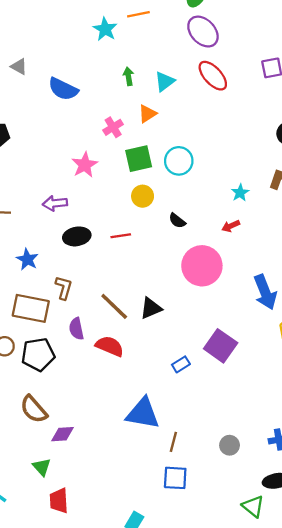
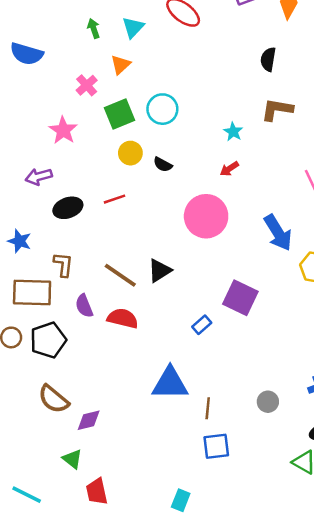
black semicircle: (177, 221) -> (163, 164), moved

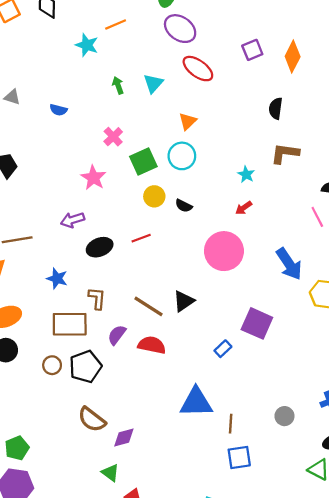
blue semicircle: (27, 54) -> (58, 110), size x0.6
orange triangle: (121, 65) -> (188, 121), moved
purple semicircle: (84, 306) -> (117, 335), turned 60

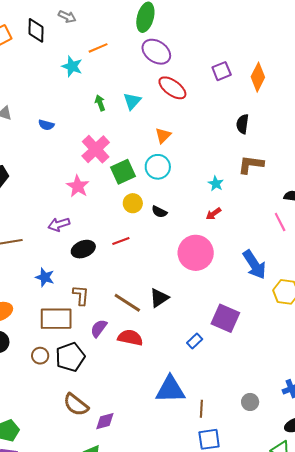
pink cross: (113, 137) -> (96, 149), size x1.6

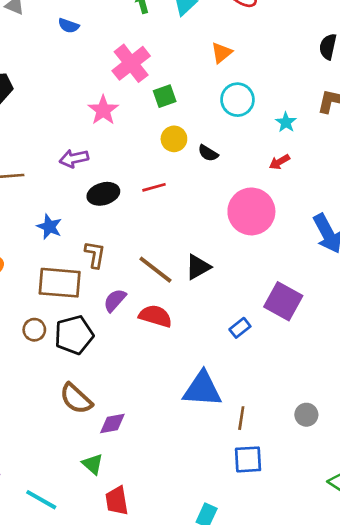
cyan circle: (158, 167) -> (237, 100), moved
green square: (123, 172) -> (165, 96), size x0.7

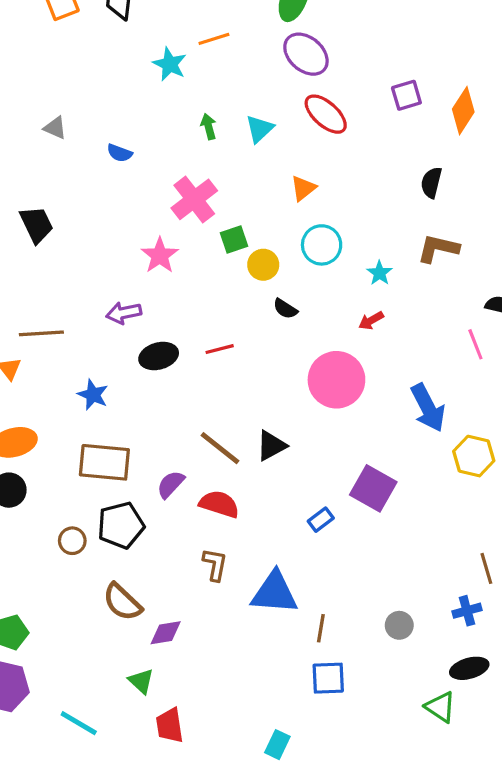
yellow circle: (174, 139) -> (263, 265), moved
brown L-shape: (95, 255) -> (215, 565), moved
brown circle: (34, 330) -> (72, 541), moved

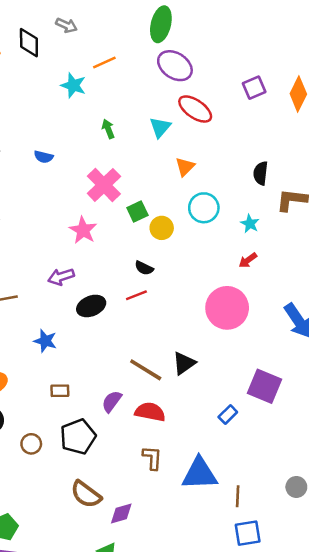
cyan triangle: (260, 129) -> (160, 127), moved
black semicircle: (431, 183) -> (261, 173), moved
black semicircle: (285, 309) -> (144, 268), moved
brown rectangle: (104, 462) -> (60, 391), size x0.5
brown circle: (72, 541) -> (31, 444), moved

